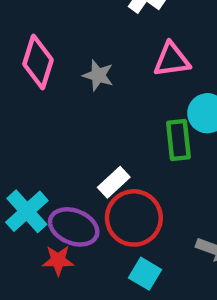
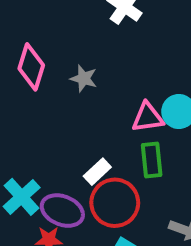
pink triangle: (172, 60) -> (148, 117), moved
green rectangle: (178, 140) -> (152, 160), moved

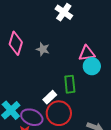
pink triangle: (148, 117) -> (87, 53), moved
green rectangle: (152, 160) -> (70, 84), moved

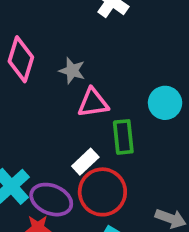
pink triangle: (87, 53) -> (93, 103), moved

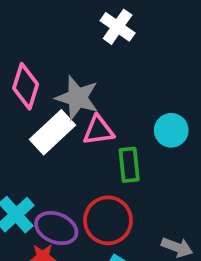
gray star: (72, 71) -> (77, 98), size x1.6
white rectangle: (85, 162) -> (52, 132), moved, size x1.6

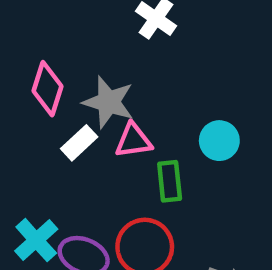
white rectangle: (52, 132) -> (79, 143), size x0.7

